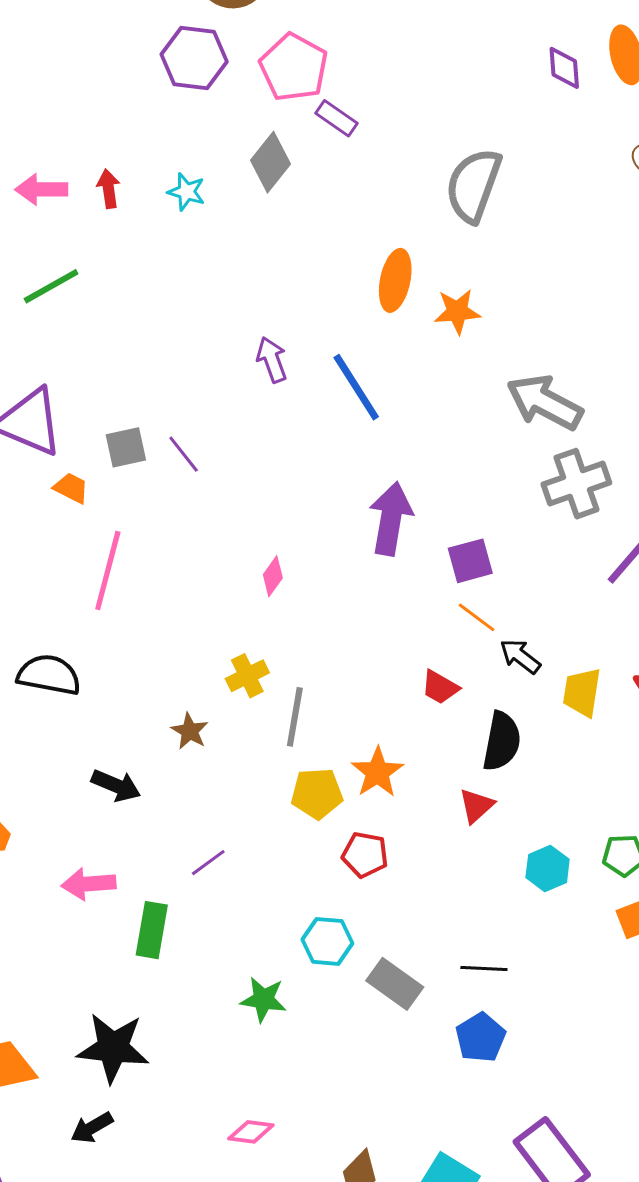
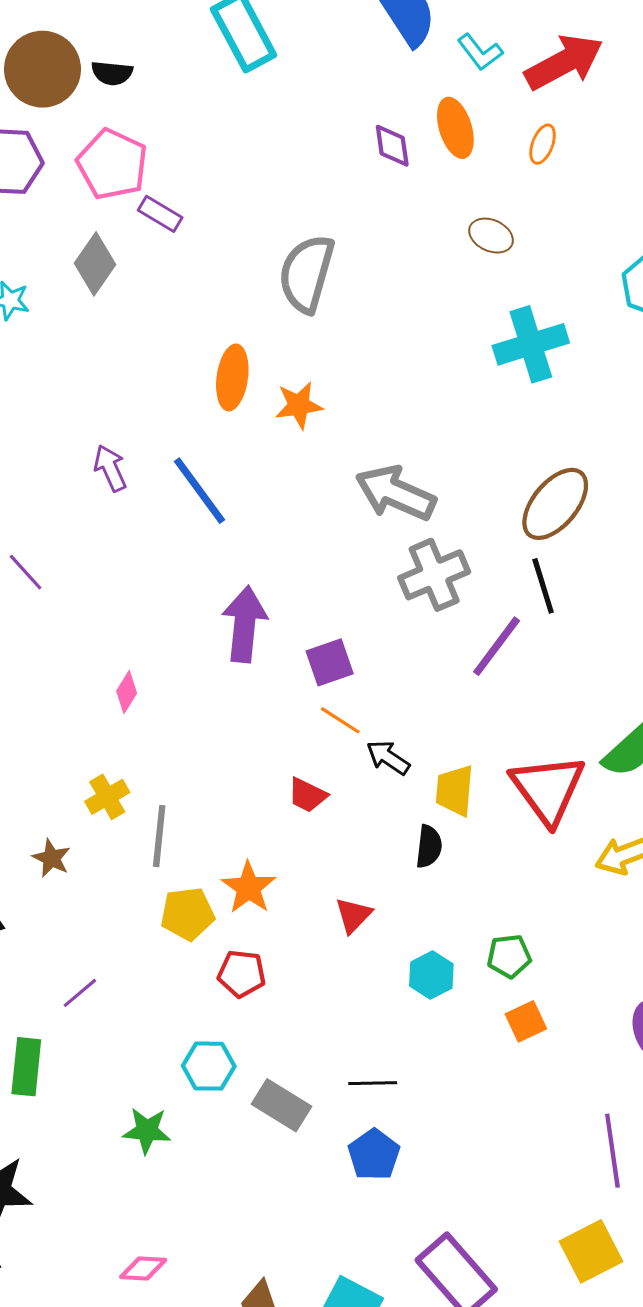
black semicircle: (502, 741) -> (429, 847), moved, size x0.7

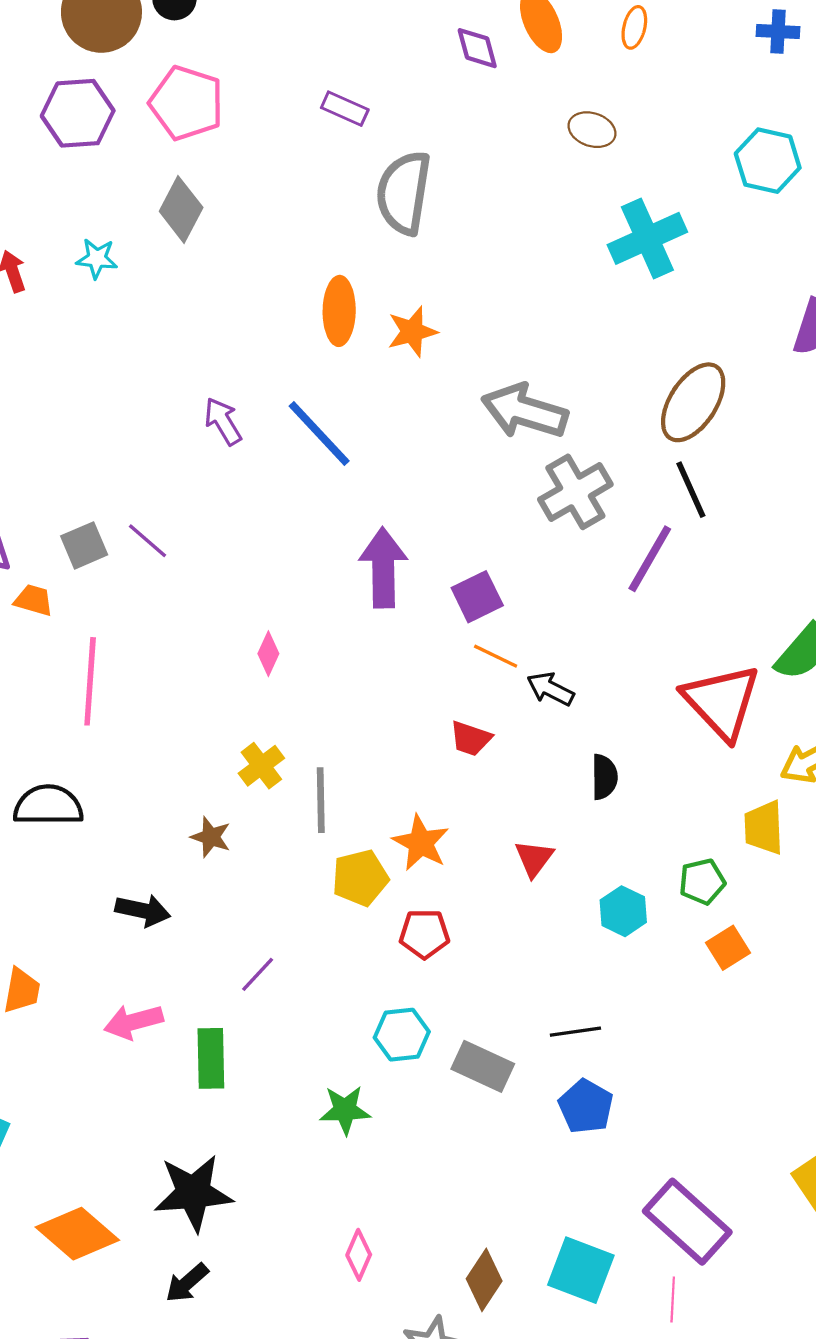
purple rectangle: (160, 214) -> (345, 109), moved
yellow trapezoid: (455, 790) -> (764, 828), moved
pink diamond: (143, 1268) -> (359, 1255), turned -63

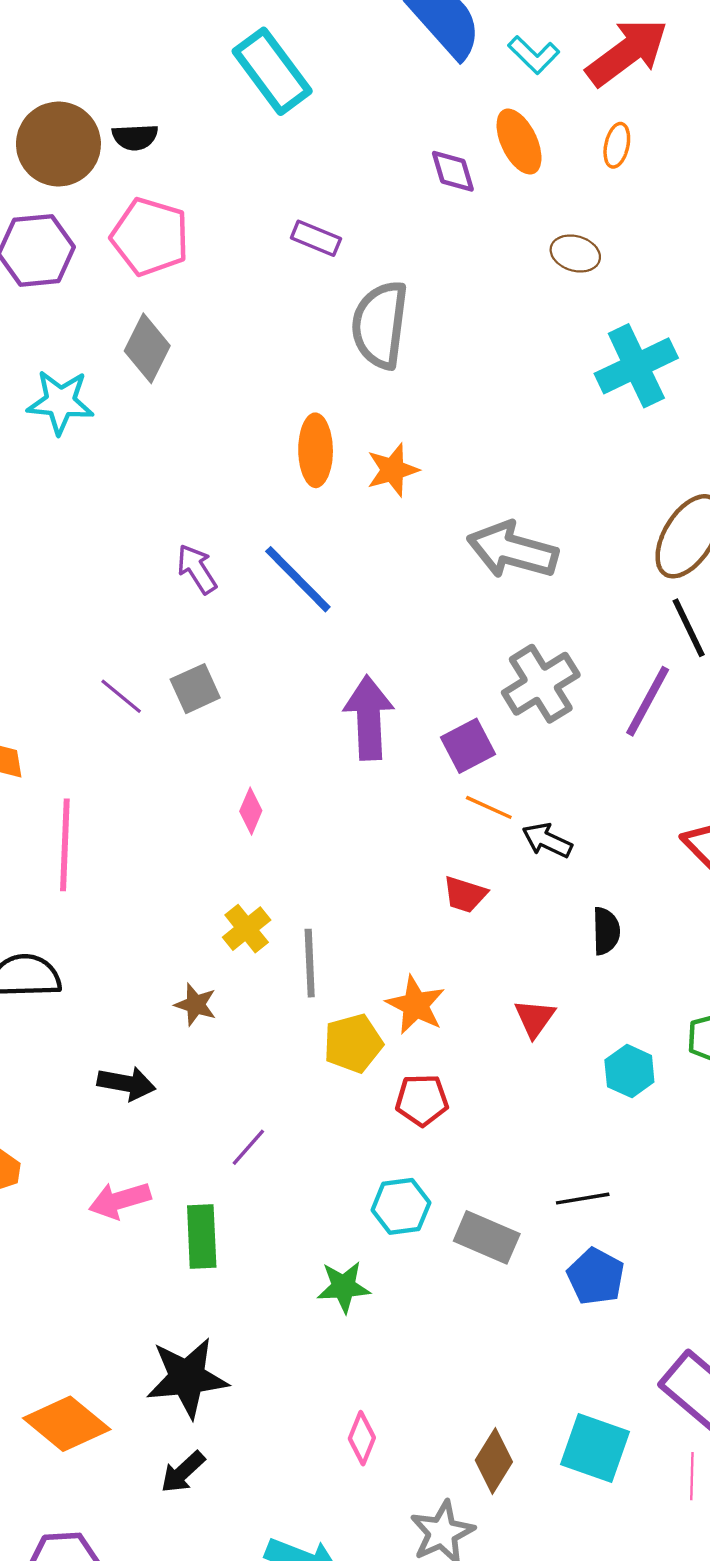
cyan star: (97, 258) -> (60, 402), size x1.5
gray cross: (575, 492) -> (541, 684), moved
gray square: (84, 545) -> (195, 689), moved

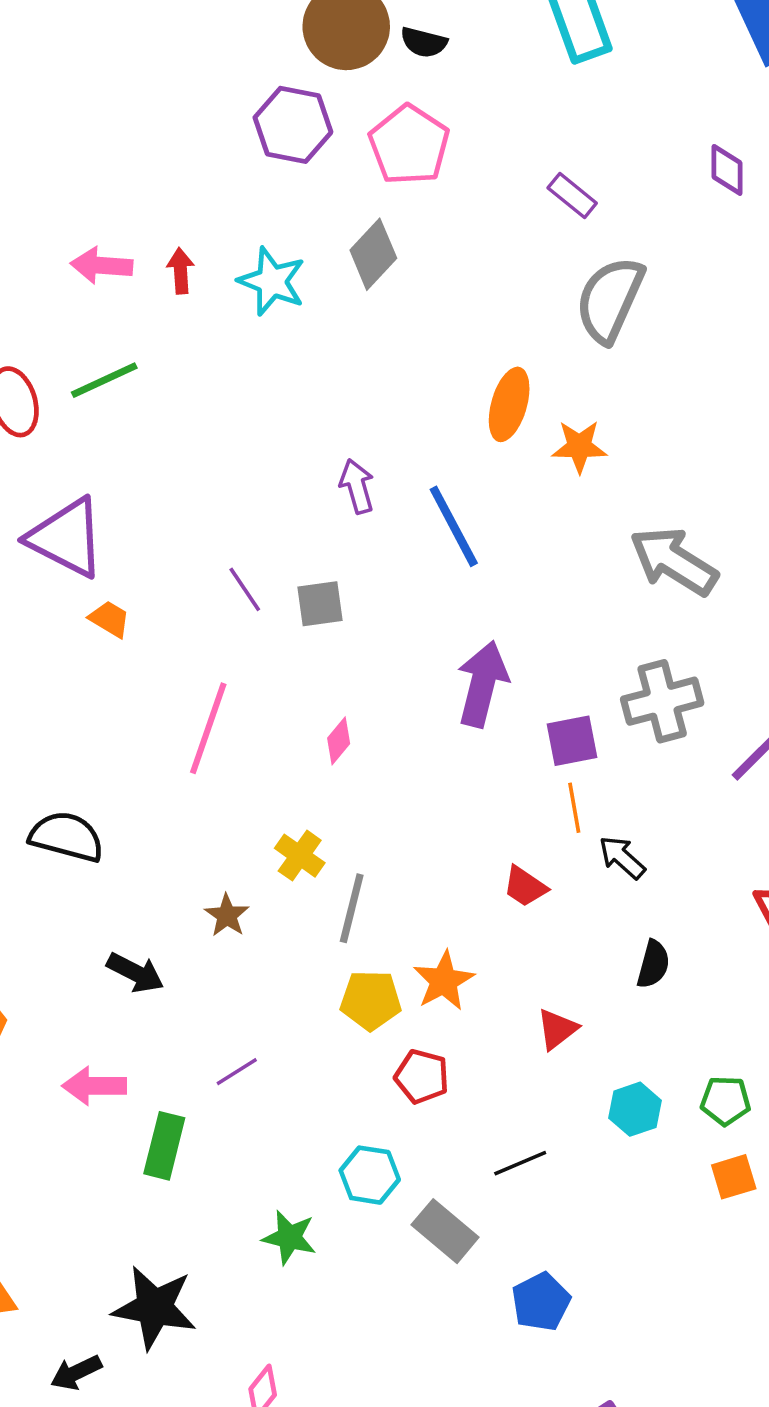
orange line: (489, 807) -> (574, 808), turned 39
pink line: (65, 845) -> (208, 728), moved
yellow cross: (247, 929) -> (300, 856), turned -33
black line: (583, 1199) -> (520, 1163), moved, turned -30
black star: (187, 1378) -> (154, 1308), moved

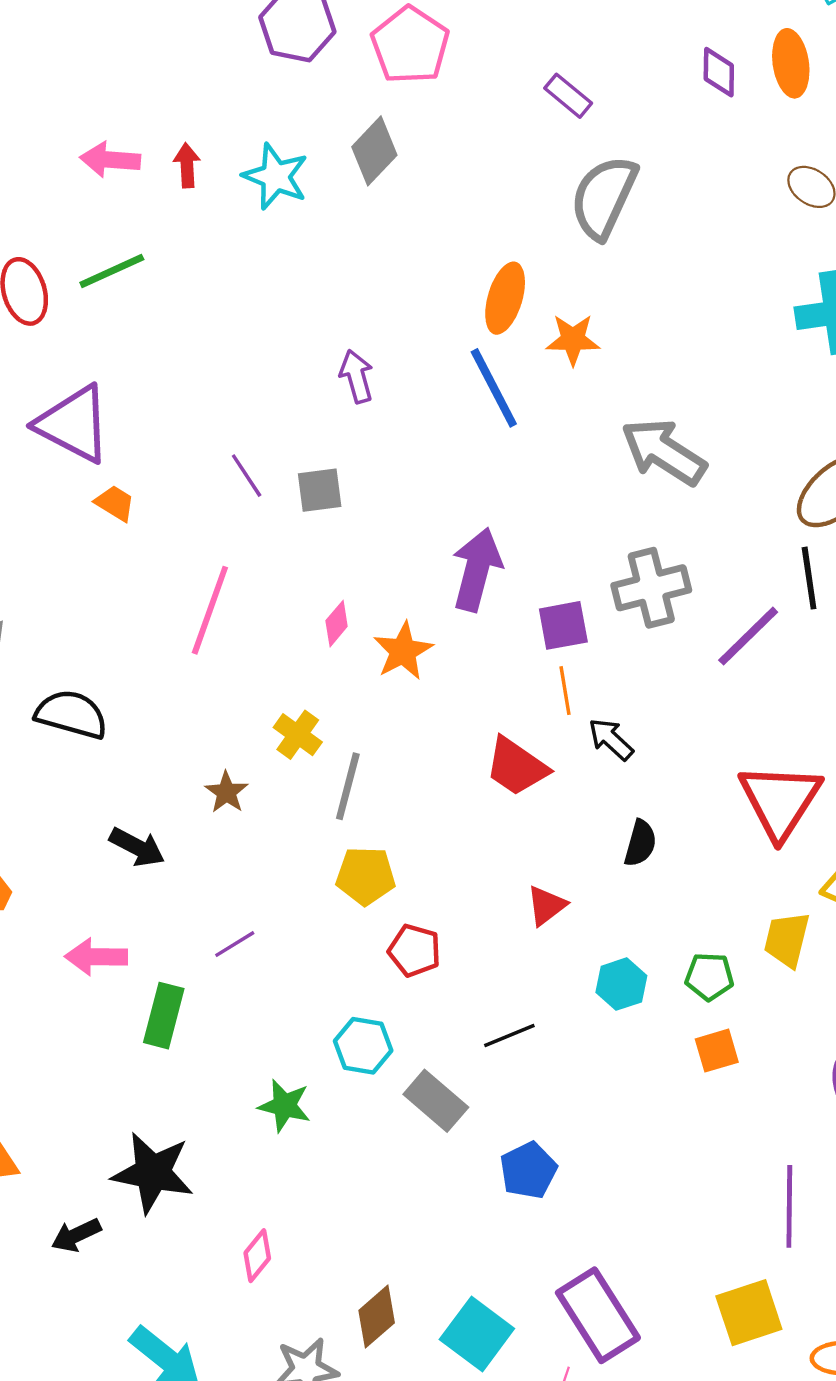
blue line: (454, 526) -> (494, 388), moved
red trapezoid: (525, 886) -> (516, 767), size x1.5
orange star: (444, 981) -> (403, 651), moved

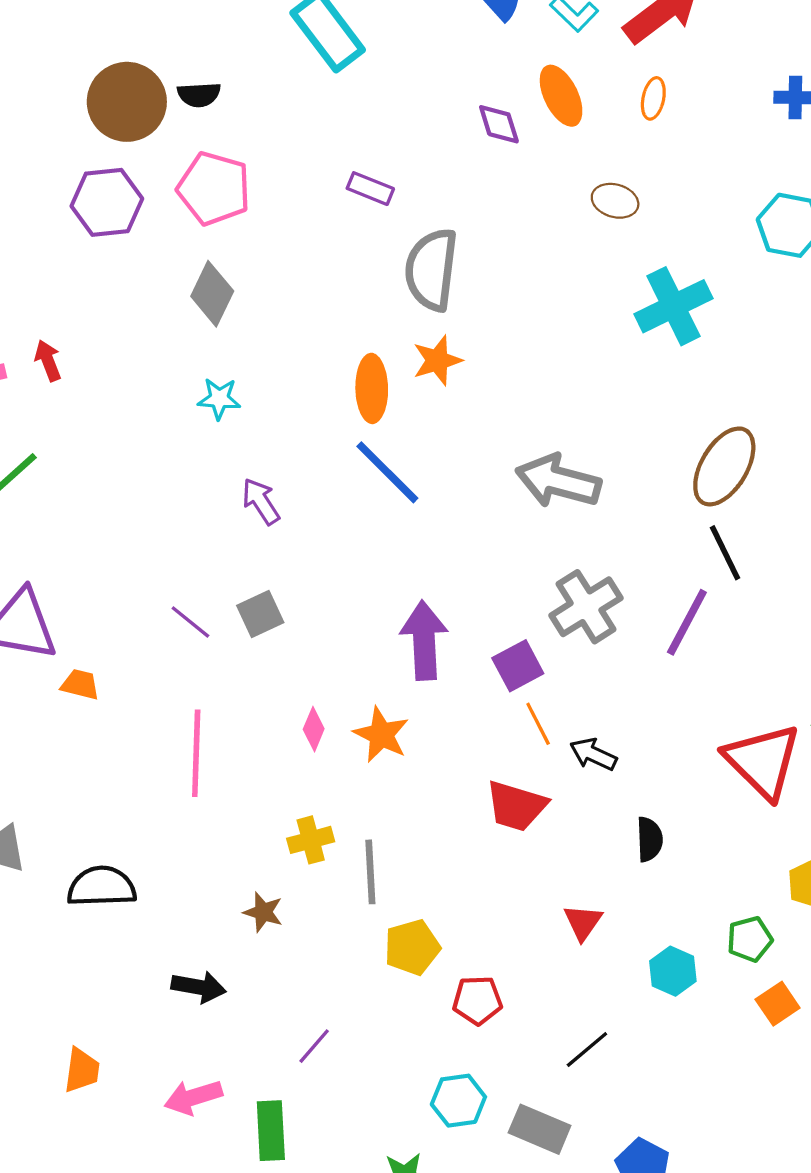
cyan star: (276, 177) -> (219, 399), moved, size x0.7
orange star: (573, 340) -> (437, 360), moved
yellow cross: (298, 735) -> (311, 840), turned -33

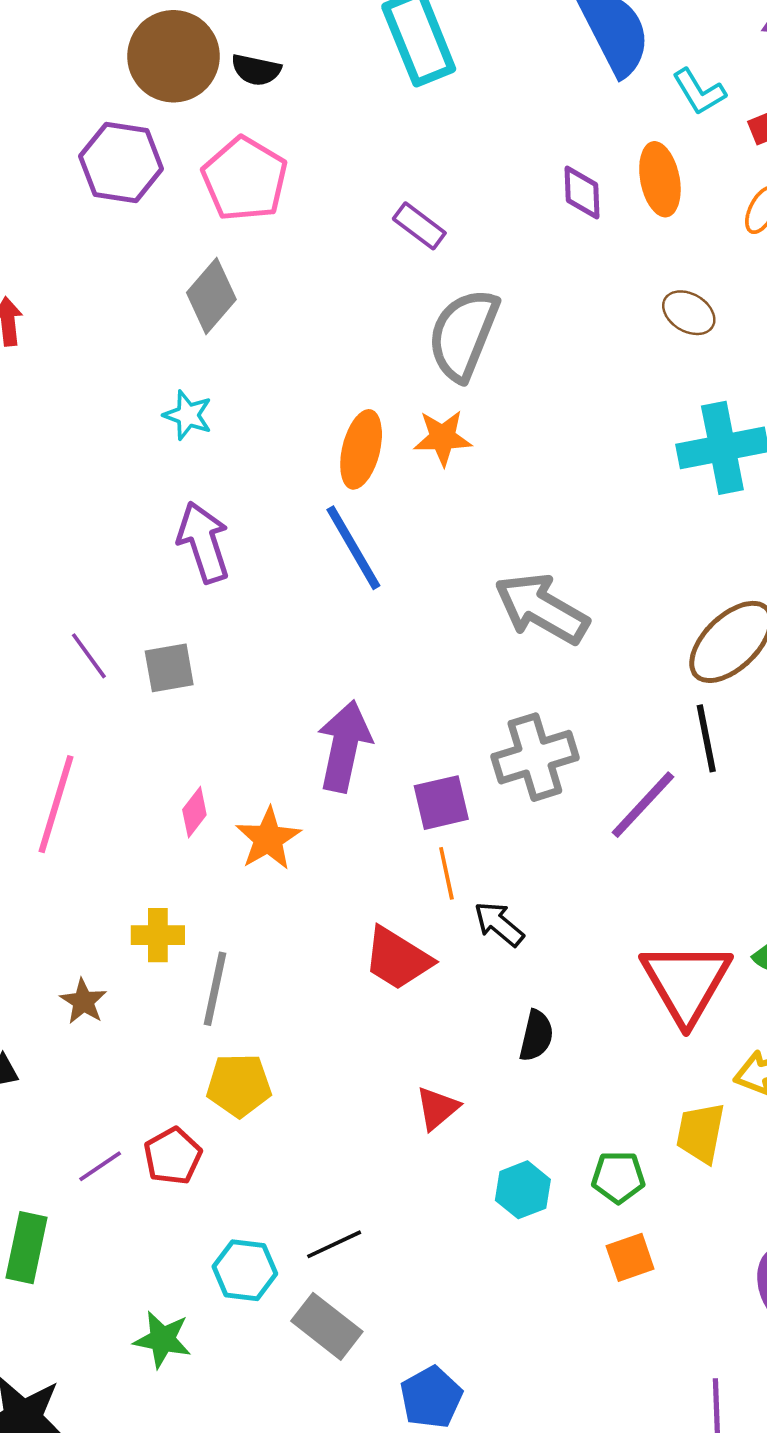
purple arrow: (261, 501) -> (203, 542), size x1.4
red pentagon: (477, 1000) -> (173, 1156), moved, turned 30
black line: (587, 1049) -> (334, 1244), moved

